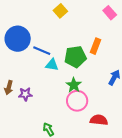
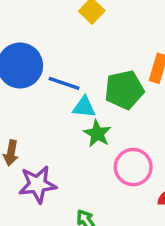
green star: (74, 85) -> (97, 134), moved
purple star: (25, 94) -> (38, 184), moved, size x1.5

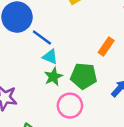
green pentagon: (124, 90) -> (84, 76), moved

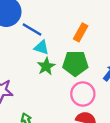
orange rectangle: (106, 47) -> (81, 32), moved
pink circle: (70, 106) -> (83, 94), moved

